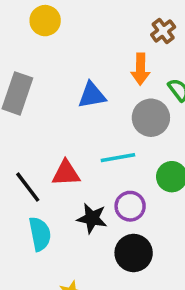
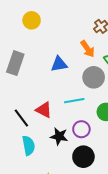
orange arrow: (141, 69) -> (88, 49), turned -36
red triangle: (66, 173) -> (44, 110), turned 30

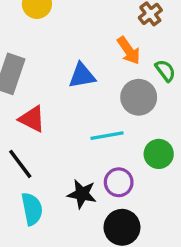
red triangle: (44, 110) -> (32, 119), moved

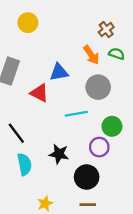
green semicircle: (165, 71) -> (117, 54), moved, turned -35
red triangle: (32, 119) -> (39, 93), moved
purple circle: (119, 182) -> (99, 147), moved

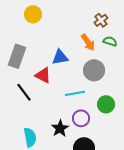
black line: (16, 133) -> (24, 92), moved
purple circle: (99, 147) -> (81, 118), moved
black star: (59, 154) -> (60, 128), turned 30

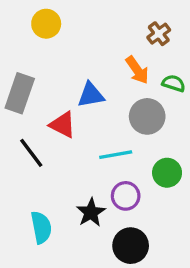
green semicircle: (110, 41) -> (174, 83), moved

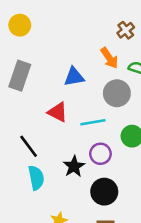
yellow circle: (46, 24) -> (20, 25), moved
red triangle: (63, 125) -> (58, 112), moved
black line: (31, 153) -> (29, 146), moved

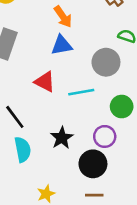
orange arrow: (109, 58) -> (63, 17), moved
purple circle: (100, 154) -> (105, 136), moved

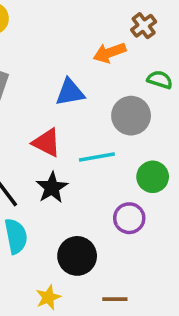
orange arrow: (63, 17) -> (109, 53), moved, turned 105
black star: (62, 138) -> (52, 188), moved
black circle: (93, 164) -> (77, 256), moved

